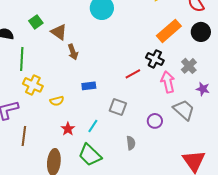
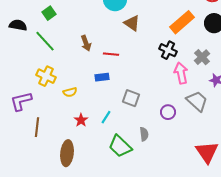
brown triangle: (59, 32) -> (132, 23), moved
green line: (22, 59) -> (45, 41), moved, turned -45
red line: (133, 74) -> (111, 54), moved, turned 35
green trapezoid: (90, 155) -> (120, 146), moved

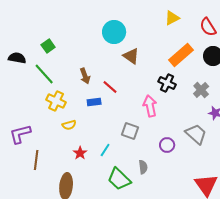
red line: (111, 54) -> (110, 87), turned 35
pink arrow: (181, 73) -> (150, 106), moved
yellow cross: (46, 76) -> (56, 101), moved
blue rectangle: (102, 77) -> (94, 102), moved

